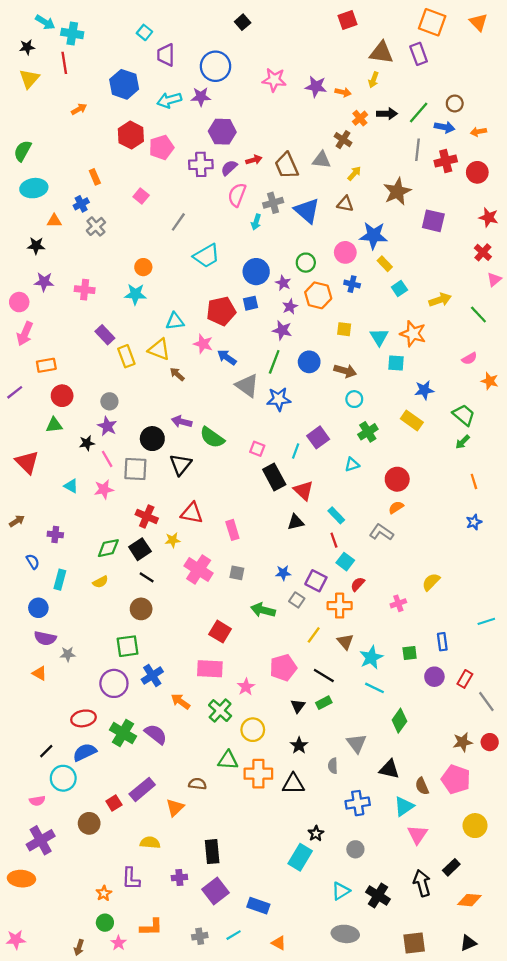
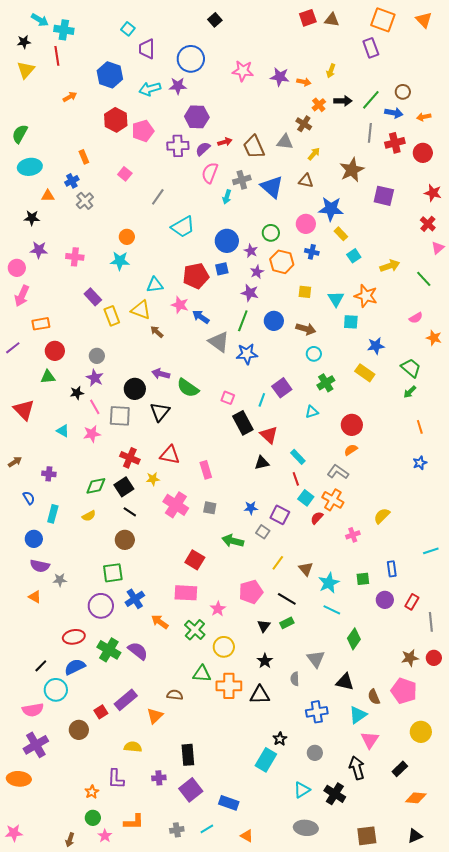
brown triangle: (381, 53) -> (332, 20), moved, size x0.7
orange cross: (340, 606) -> (333, 500), moved, turned 30
gray line: (486, 701) -> (431, 622), turned 30
pink semicircle: (37, 801) -> (33, 710), size x1.5
black arrow: (422, 883) -> (357, 768), moved

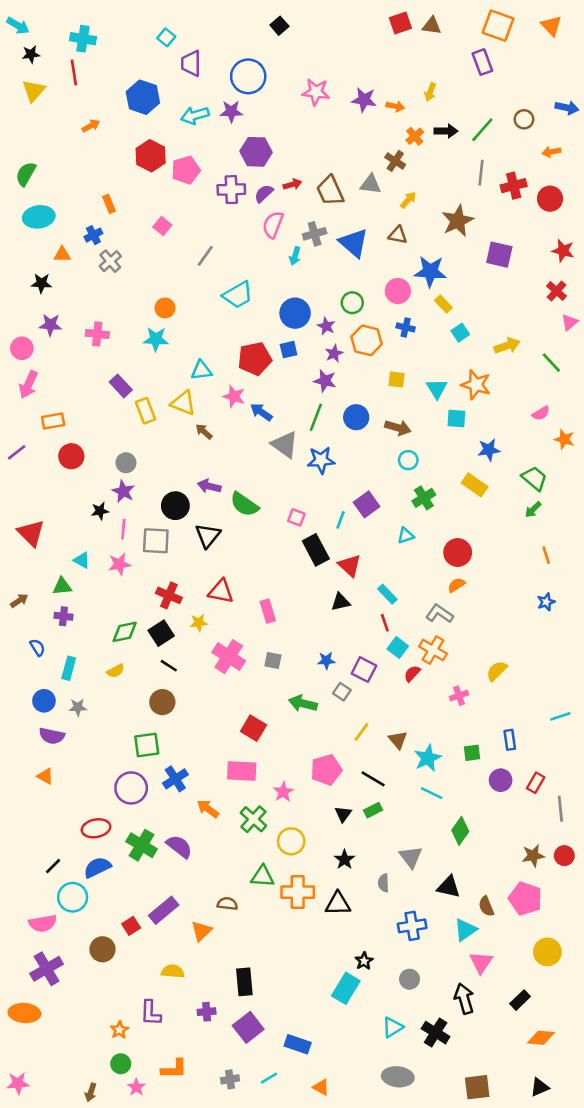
cyan arrow: (40, 20) -> (18, 26), moved
blue arrow: (394, 113) -> (567, 108), moved
green triangle: (48, 377) -> (62, 586), moved
pink line: (95, 407) -> (123, 529), turned 35
gray star: (60, 580) -> (78, 707), moved

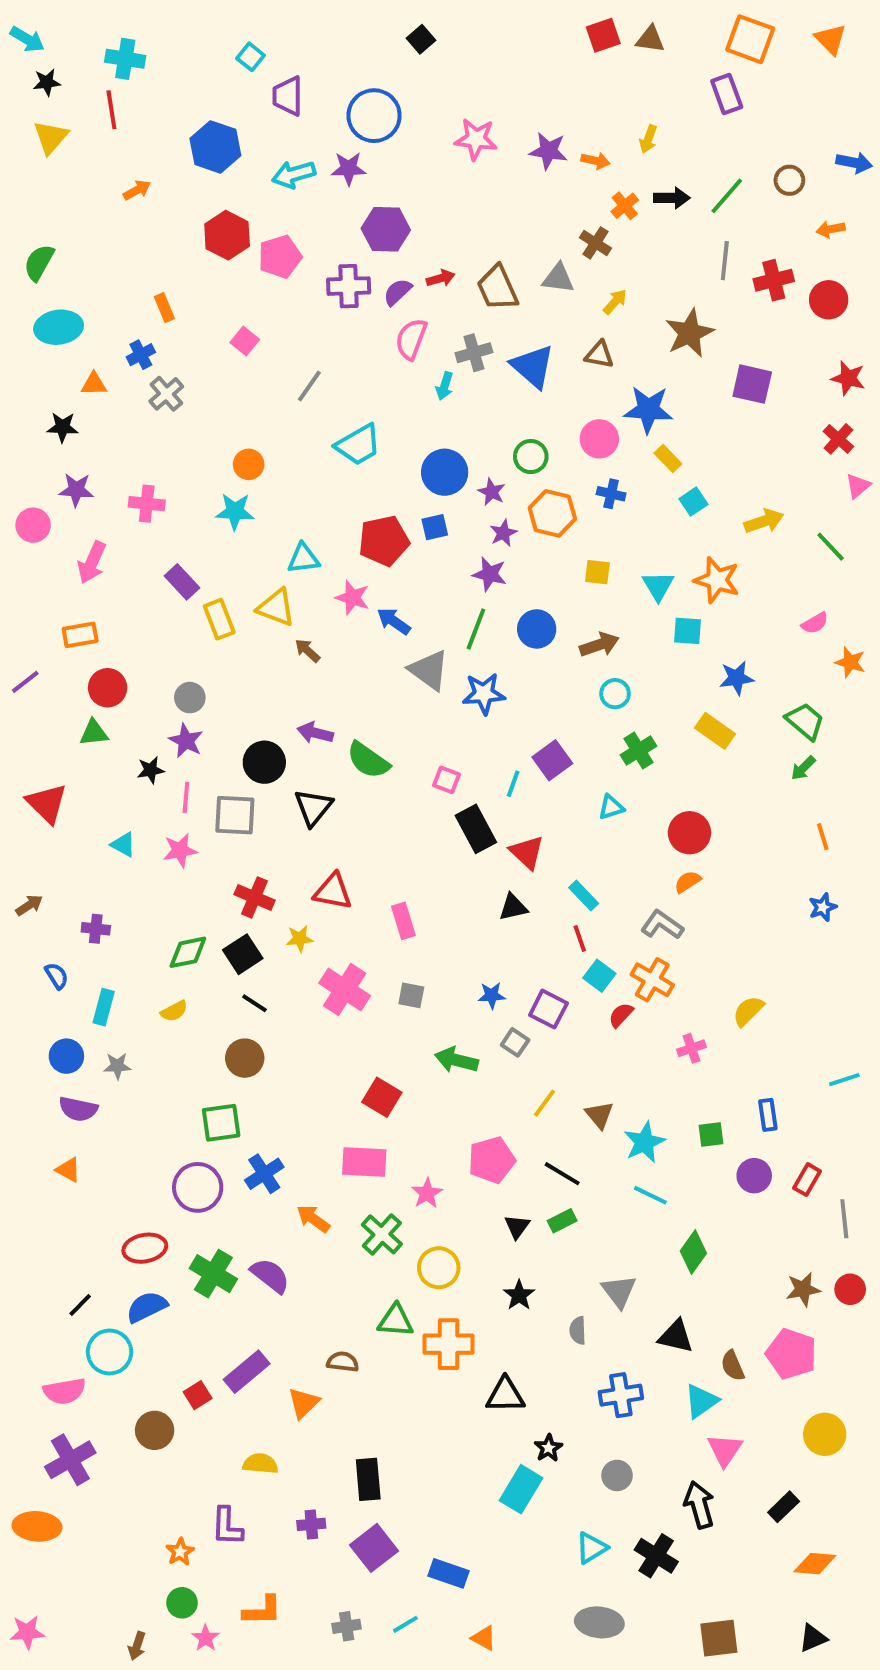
pink arrow: (28, 385) -> (92, 562), moved
brown arrow: (398, 428) -> (599, 645), turned -35
green triangle: (62, 586) -> (94, 733), moved
black triangle: (338, 904) -> (505, 1395), moved

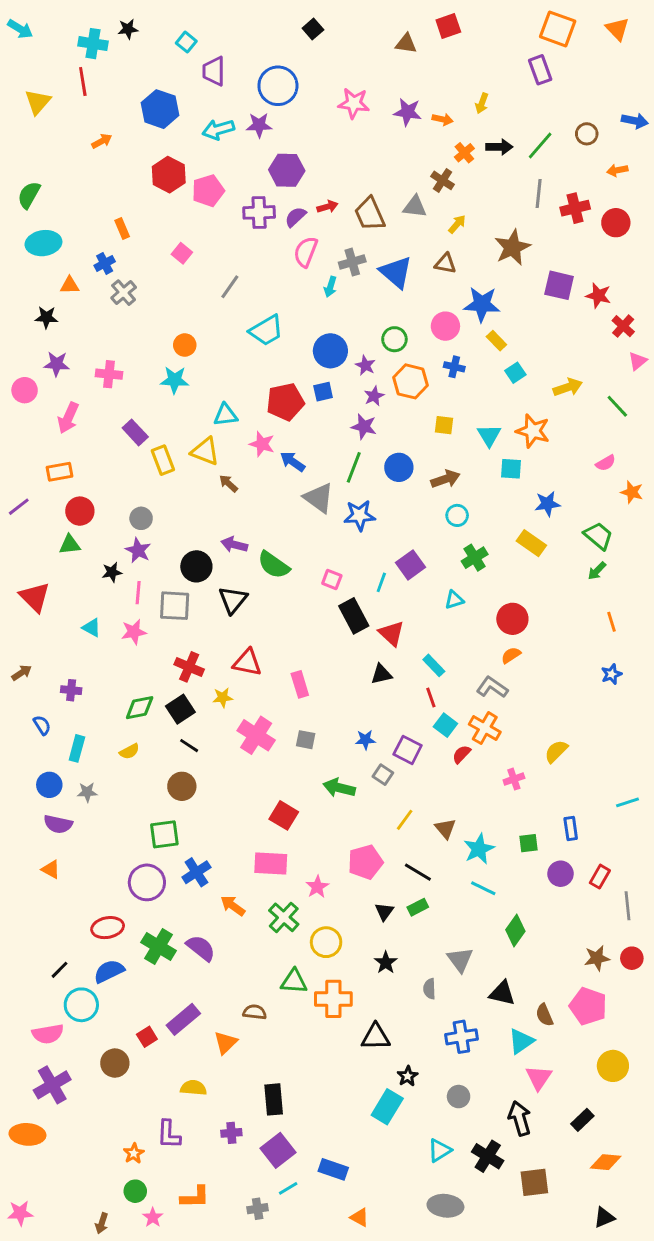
brown triangle: (650, 39) -> (406, 44), moved
black star: (47, 82) -> (128, 29), moved
red star: (848, 378) -> (598, 296), moved
cyan line: (405, 1624) -> (288, 1188), moved
brown square: (719, 1638) -> (534, 1182), moved

